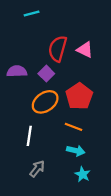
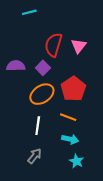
pink triangle: (85, 50) -> (79, 46), turned 42
white line: (29, 136) -> (38, 126), moved

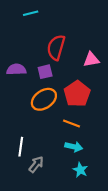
pink triangle: (79, 46) -> (91, 60), moved, turned 42
purple square: (43, 68) -> (45, 72), turned 32
white line: (38, 126) -> (21, 147), moved

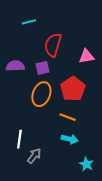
cyan line: (31, 13) -> (29, 22), moved
orange ellipse: (44, 99) -> (41, 94), turned -35
cyan star: (80, 170) -> (86, 164), moved

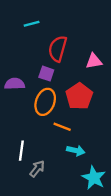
purple semicircle: (15, 66) -> (15, 84), moved
purple square: (42, 68) -> (46, 74), turned 32
orange line: (68, 117) -> (62, 127), moved
cyan star: (86, 164) -> (94, 178), size x1.5

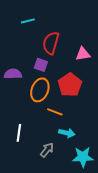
gray arrow: (37, 169) -> (47, 150), moved
cyan star: (94, 178) -> (83, 157), turned -30

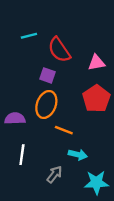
cyan line: (28, 21) -> (29, 36), moved
red semicircle: (51, 43) -> (59, 50), turned -50
purple semicircle: (13, 74) -> (15, 118), moved
red pentagon: (70, 85) -> (96, 99), moved

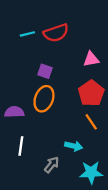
red semicircle: (59, 50) -> (56, 33), moved, turned -75
orange line: (64, 130) -> (91, 122), moved, turned 35

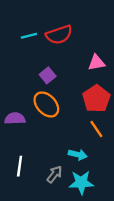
purple square: (45, 71) -> (48, 75), turned 32
orange ellipse: (44, 99) -> (46, 104), turned -65
white line: (21, 146) -> (20, 166), moved
cyan star: (91, 172) -> (81, 182), moved

